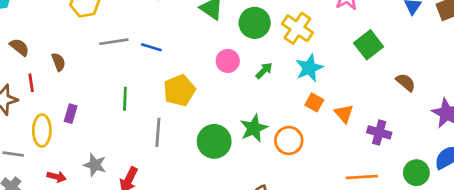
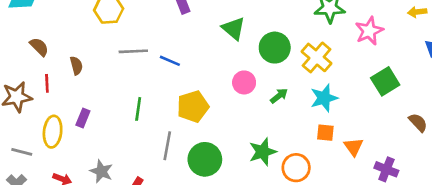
orange square: (314, 102) -> (325, 133), turned -30
green circle: (214, 141) -> (205, 159), moved

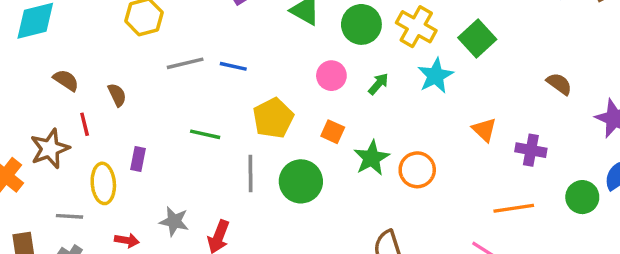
green square: (385, 81) -> (477, 39), moved
green line: (138, 109) -> (205, 134), turned -75
orange square: (325, 133) -> (333, 132), moved, turned 30

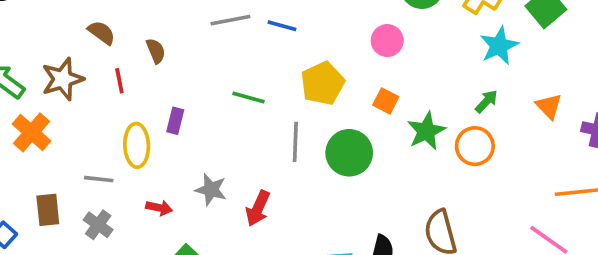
green arrow: (378, 84) -> (486, 101), moved
brown star: (50, 149) -> (63, 79), moved

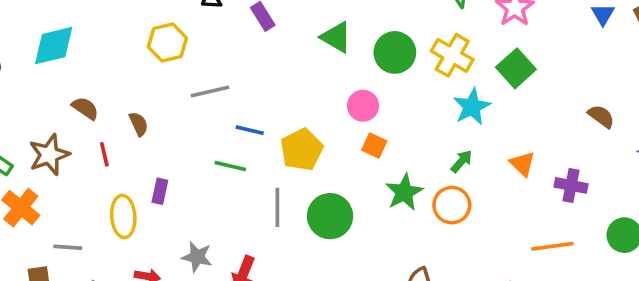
blue line: (282, 26) -> (250, 130), moved
orange square: (386, 101) -> (374, 146), moved
gray line: (99, 179) -> (68, 247), moved

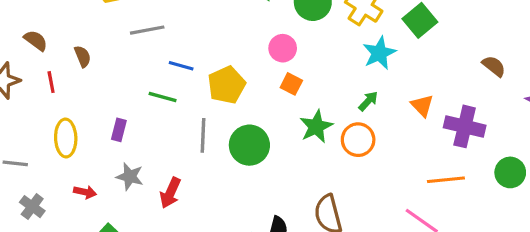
purple cross: (571, 185) -> (465, 126), size x1.4
purple rectangle: (160, 191) -> (119, 130), moved

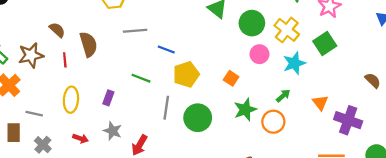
pink circle: (283, 48) -> (259, 54), moved
brown semicircle: (83, 56) -> (88, 44), size x1.6
blue line: (181, 66) -> (166, 49), moved

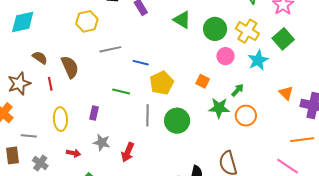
green arrow: (283, 96) -> (238, 90), moved
green star: (245, 110) -> (219, 108), turned 30

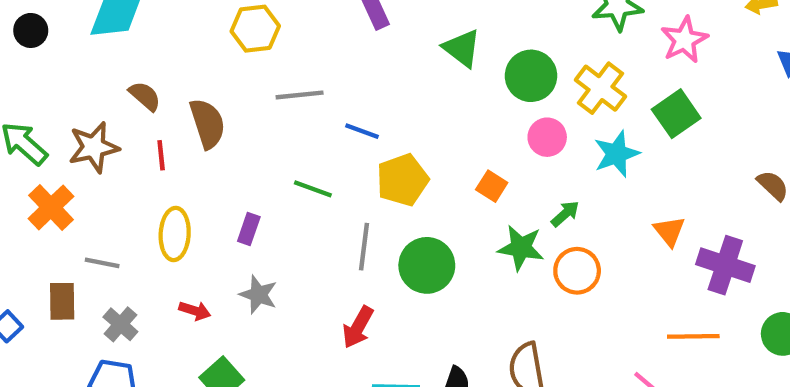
red arrow: (128, 152) -> (358, 327), moved

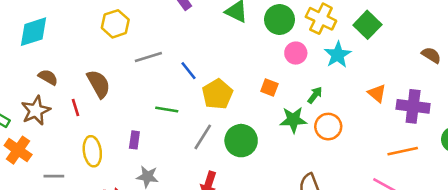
brown semicircle: (145, 96) -> (48, 77), moved
blue line: (362, 131) -> (188, 71), turned 42
gray line: (364, 247) -> (203, 137), turned 36

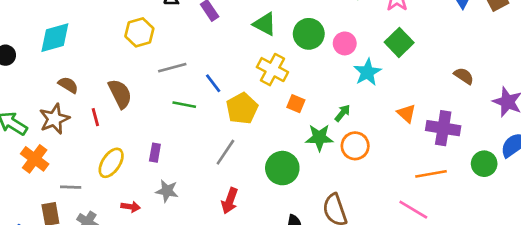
yellow cross: (321, 19) -> (272, 70), moved
pink circle: (296, 53) -> (345, 43), moved
green line: (167, 110) -> (184, 105), moved
green circle: (241, 141) -> (282, 168), moved
yellow ellipse: (92, 151) -> (111, 163), turned 40

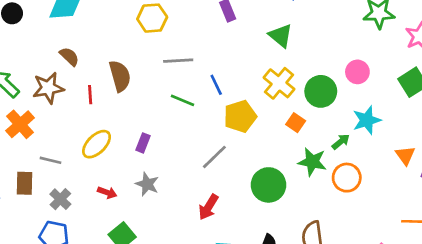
green circle: (309, 34) -> (321, 91), moved
cyan star: (367, 72) -> (367, 120), moved

